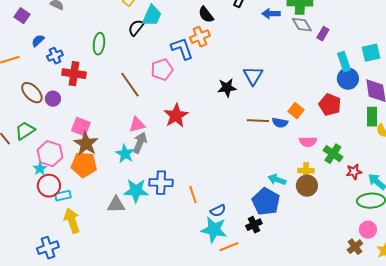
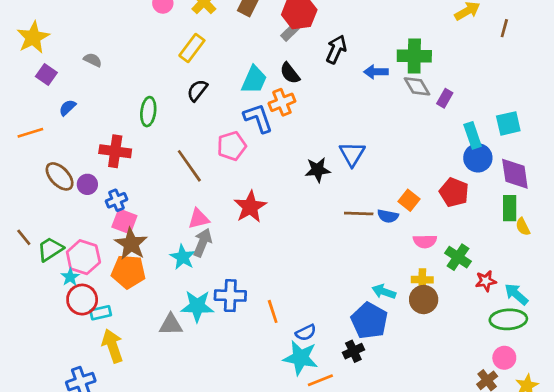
cyan trapezoid: (152, 16) -> (254, 80), moved
blue cross: (55, 56) -> (116, 200), moved
green trapezoid: (25, 131) -> (50, 249), moved

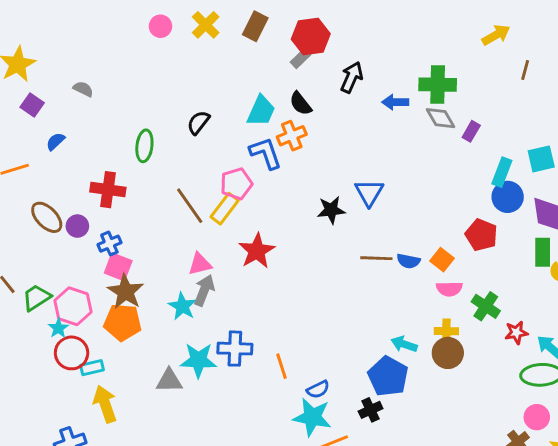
brown line: (504, 28) -> (525, 70), moved
yellow rectangle: (192, 48) -> (225, 209), moved
cyan rectangle: (473, 135) -> (502, 172), turned 40
orange square: (409, 200) -> (442, 260), moved

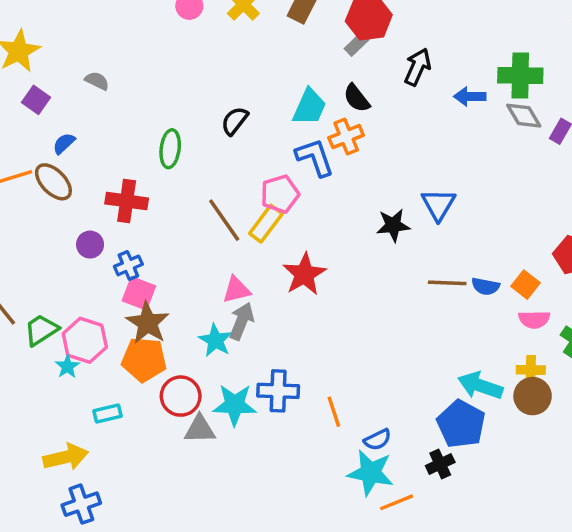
brown ellipse: (47, 217) -> (53, 182), moved
cyan arrow: (404, 344) -> (480, 386), size x1.4
red circle: (72, 353) -> (181, 396), moved
yellow arrow: (105, 404) -> (66, 457), moved, turned 96

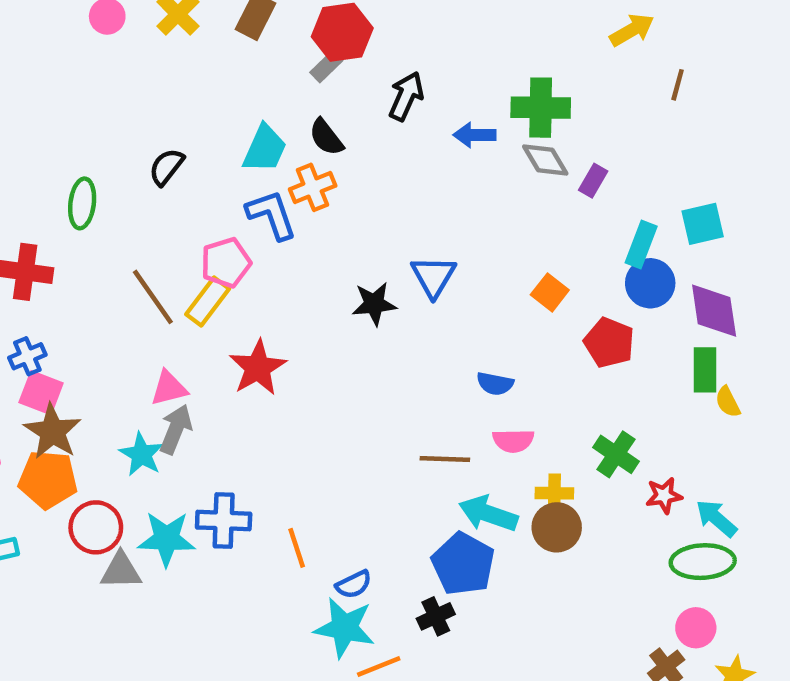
brown line: (447, 283) -> (445, 459), moved
orange square: (526, 285) -> (550, 292), moved
pink semicircle: (534, 319) -> (513, 441), moved

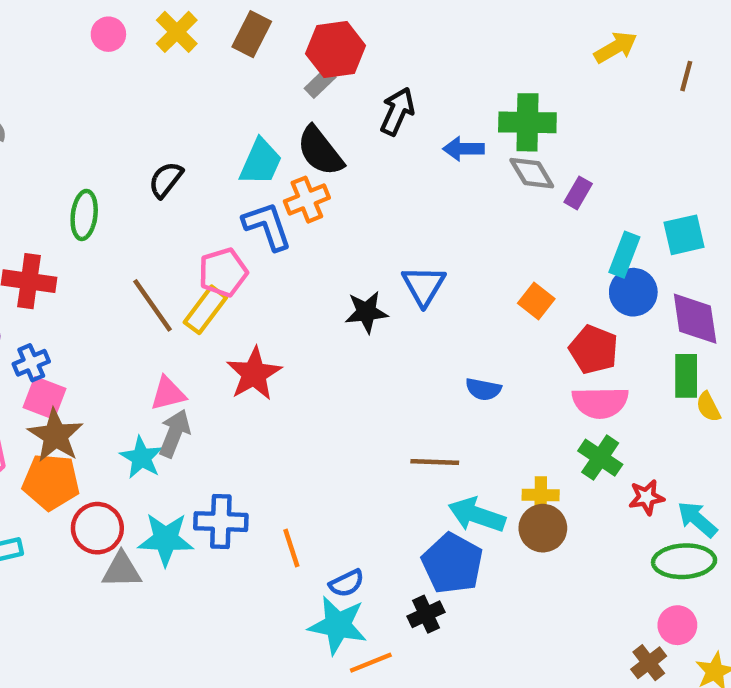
brown line: (678, 85) -> (686, 76), moved
black semicircle: (326, 137) -> (320, 151), size x1.4
pink semicircle: (513, 441) -> (600, 402), moved, size x1.4

